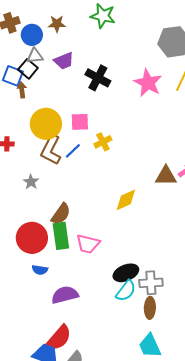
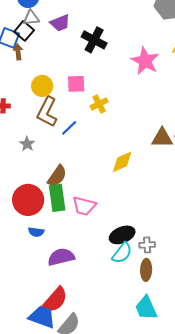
pink star: (148, 83) -> (145, 61), moved
yellow circle: (46, 124) -> (42, 86), size x0.7
blue line: (73, 151) -> (69, 128), moved
gray cross: (151, 283) -> (147, 245), size x0.7

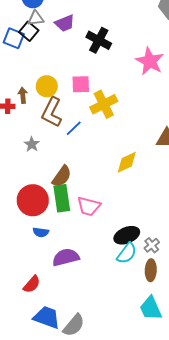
brown arrow: (18, 52) -> (23, 95), moved
yellow cross: (99, 104) -> (104, 104), size x1.5
gray cross: (147, 245) -> (152, 245), turned -35
red semicircle: (55, 300) -> (32, 284), moved, size x0.7

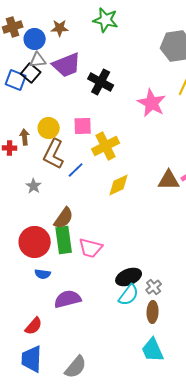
purple trapezoid: (65, 23) -> (67, 65), size x1.4
yellow diamond: (127, 162) -> (119, 185), moved
blue trapezoid: (47, 317) -> (32, 359), moved, turned -108

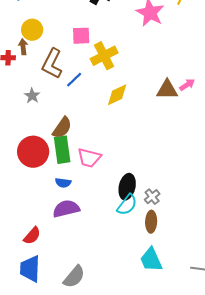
yellow circle: (49, 128) -> (32, 30), moved
blue semicircle: (43, 274) -> (63, 183), moved
black ellipse: (129, 277) -> (127, 187), turned -55

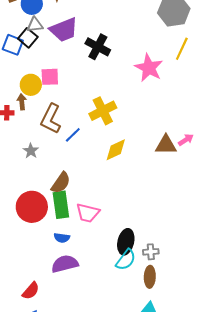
pink square: (81, 36) -> (50, 77), moved
gray cross: (152, 197) -> (151, 252), turned 35

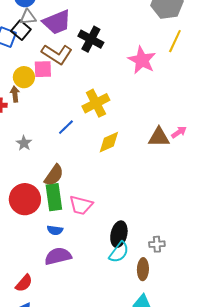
brown L-shape: (51, 119) -> (57, 54), moved, turned -84
gray cross: (151, 252) -> (157, 244), moved

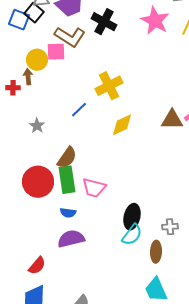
pink star: (142, 60) -> (155, 21), moved

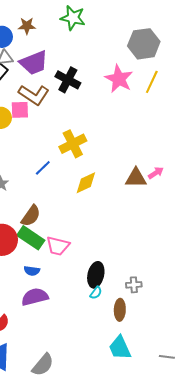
green rectangle: (67, 180) -> (31, 238), turned -48
cyan semicircle: (132, 235) -> (96, 293), size x0.6

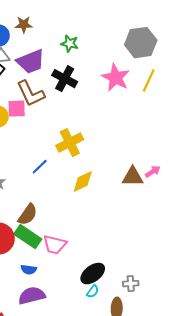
green star: (73, 18) -> (70, 44), moved, size x0.7
brown L-shape: (34, 95) -> (31, 94), turned 32
black ellipse: (96, 275) -> (93, 274), turned 40

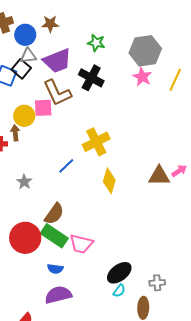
gray hexagon: (141, 43) -> (145, 51), moved
pink star: (116, 78) -> (142, 77), size x0.7
yellow diamond: (83, 182) -> (109, 181), turned -50

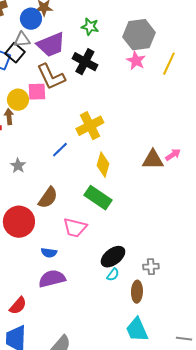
blue circle: (25, 35) -> (31, 19), moved
green rectangle: (54, 236) -> (98, 198), moved

